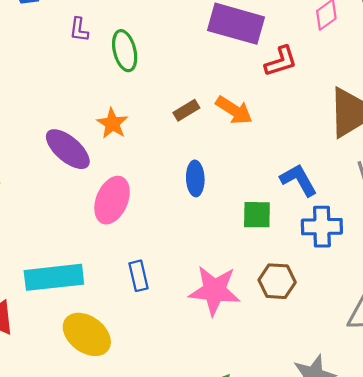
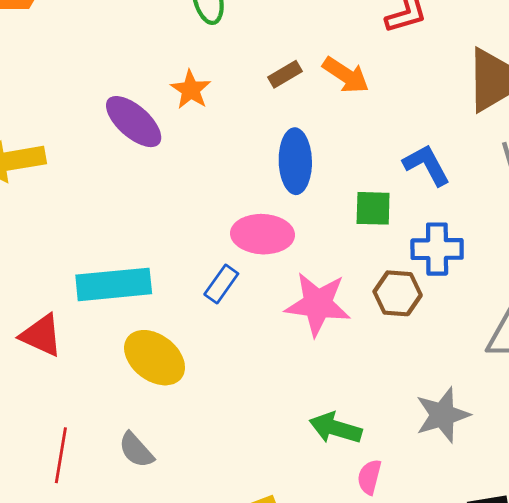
blue ellipse: (195, 178) -> (295, 161), size x1.4
pink ellipse: (112, 200) -> (263, 234), moved, turned 69
blue cross: (322, 227) -> (437, 249), moved
blue rectangle: (138, 276) -> (221, 284), turned 48

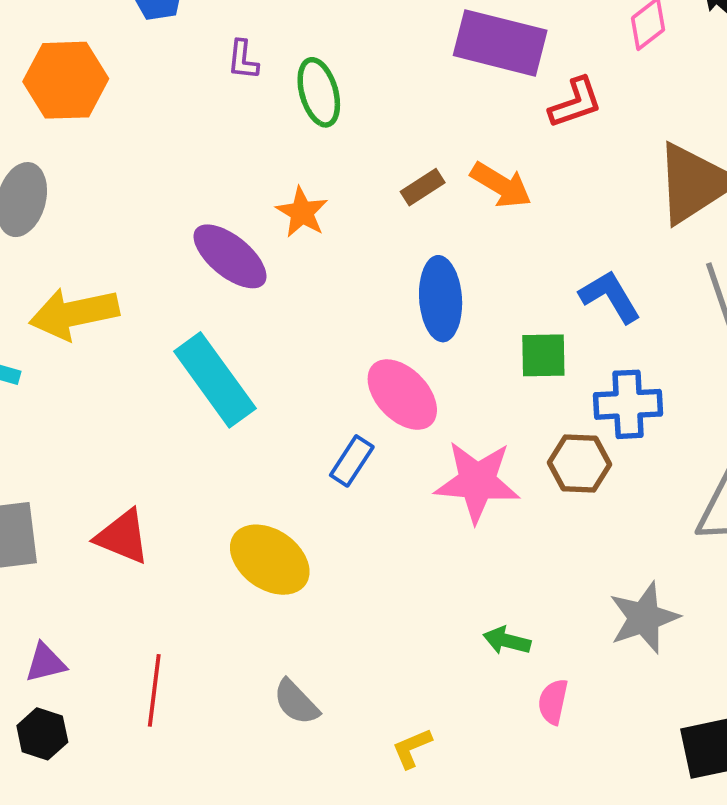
pink ellipse: (263, 234) -> (402, 395), turned 46
cyan rectangle: (114, 284) -> (215, 380), moved, turned 62
green arrow: (336, 428) -> (507, 641), size x0.7
gray semicircle: (136, 450) -> (296, 702), moved

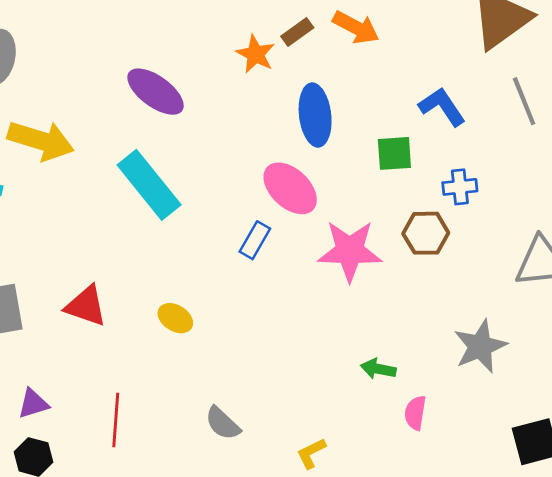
orange star: (302, 212) -> (256, 54), moved
yellow arrow: (74, 314) -> (41, 141), turned -148
blue cross: (628, 404) -> (460, 187), size x0.7
yellow ellipse: (270, 560) -> (175, 318), moved, size x0.6

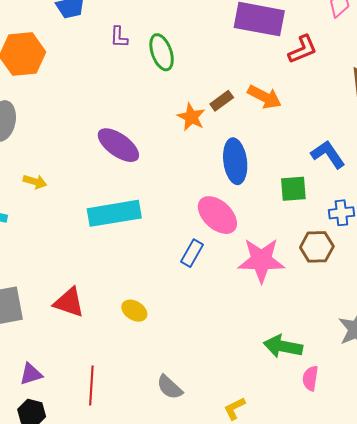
yellow arrow: (41, 141) -> (35, 182), size x0.5
cyan rectangle: (149, 185) -> (114, 213), turned -60
green arrow: (378, 369) -> (283, 346), size x1.5

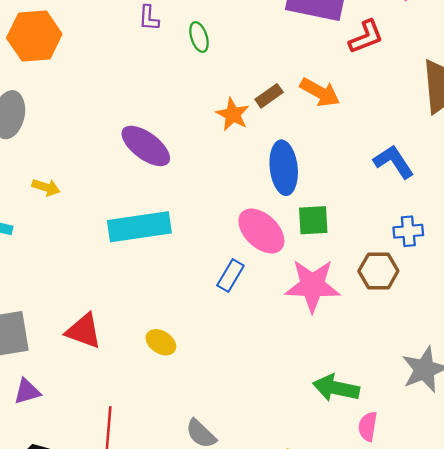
green ellipse: (162, 52) -> (199, 37), size x0.7
green square: (293, 189) -> (313, 220), moved
purple triangle: (31, 374) -> (27, 391), moved

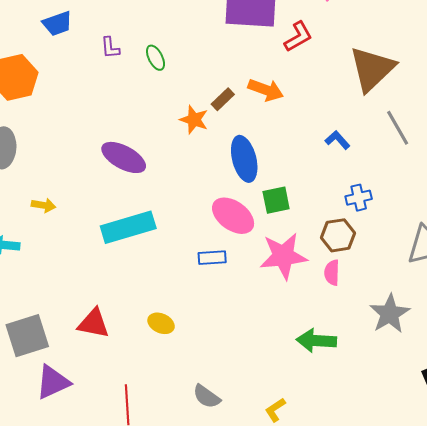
blue L-shape: (394, 162) -> (337, 140), size x0.7
blue rectangle: (230, 276) -> (212, 258), turned 64
purple triangle: (27, 391) -> (53, 382), size x1.5
pink semicircle: (368, 426) -> (332, 273), moved

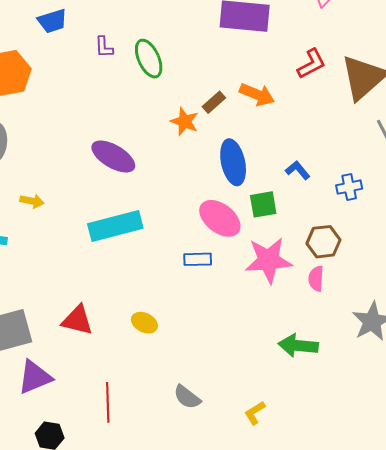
red L-shape: (298, 37) -> (311, 64), moved
green ellipse: (156, 58) -> (149, 59), size x1.5
blue L-shape: (337, 140) -> (298, 170), moved
blue cross: (359, 198) -> (349, 187), moved

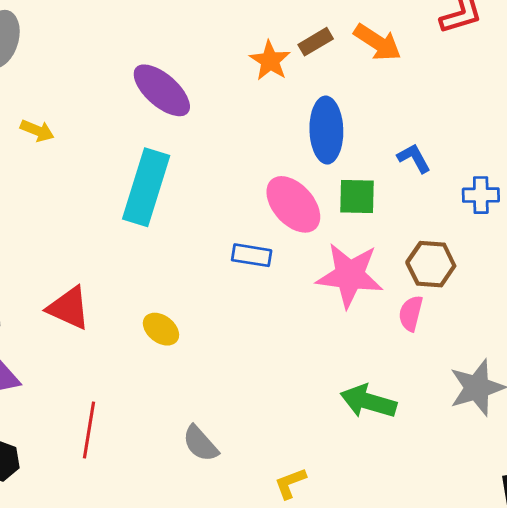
cyan rectangle: (115, 226) -> (146, 187), turned -69

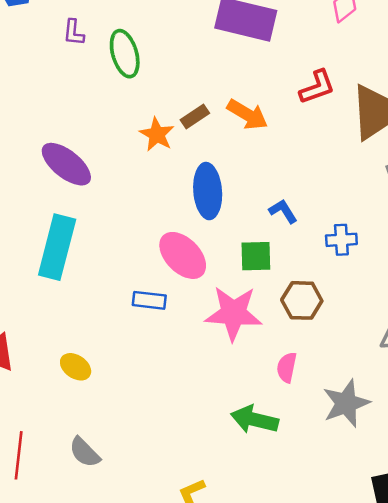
green square: (357, 197) -> (256, 256), moved
pink semicircle: (411, 313) -> (287, 367), moved
gray semicircle: (200, 444) -> (85, 452), moved

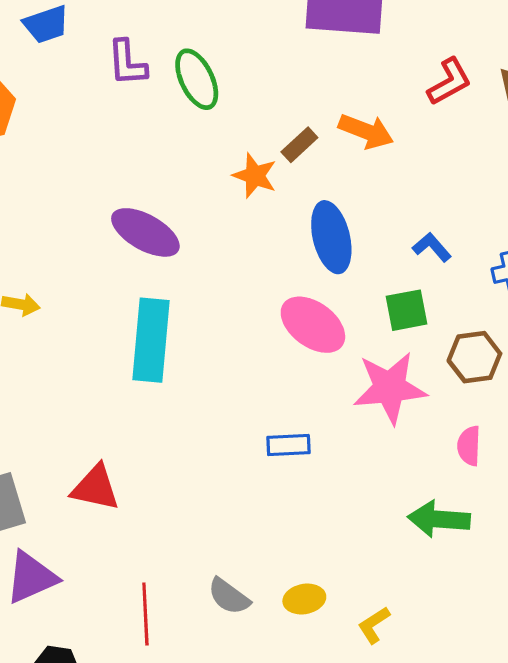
purple L-shape: (74, 32) -> (127, 63), size x1.4
blue rectangle: (149, 300) -> (288, 445), moved
yellow ellipse: (76, 367) -> (304, 599), moved, turned -36

